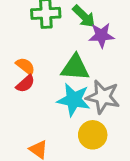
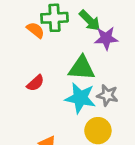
orange semicircle: (25, 66) -> (35, 30), moved
gray star: (103, 97) -> (107, 95), size x0.7

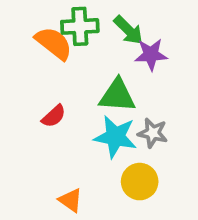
orange semicircle: (35, 30) -> (54, 43), size x1.5

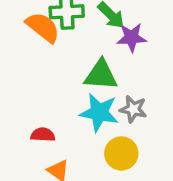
red semicircle: (54, 116) -> (43, 135), moved, turned -135

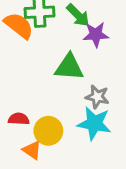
cyan star: (99, 113) -> (94, 123), moved
yellow circle: (121, 153) -> (48, 131), moved

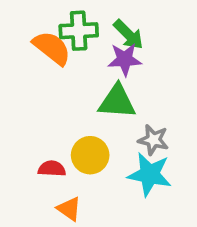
purple star: (96, 34) -> (125, 59), moved
yellow circle: (48, 131) -> (90, 155), moved

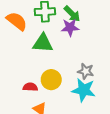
orange semicircle: (52, 48) -> (17, 21), moved
green triangle: (117, 102) -> (43, 43), moved

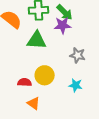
gray star: (86, 71) -> (78, 55), moved
cyan star: (84, 90) -> (76, 85), size x0.6

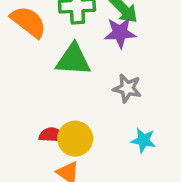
gray star: (78, 55) -> (127, 88), moved
yellow circle: (45, 75) -> (75, 139), moved

